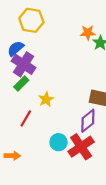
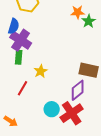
blue semicircle: (16, 49) -> (14, 26), turned 147
green rectangle: (21, 84) -> (19, 57), turned -40
orange arrow: (12, 156) -> (11, 121), turned 32

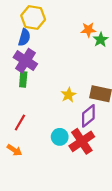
blue semicircle: (14, 26) -> (24, 37), moved
yellow star: (41, 71) -> (69, 95), moved
red line: (23, 88) -> (20, 122), moved

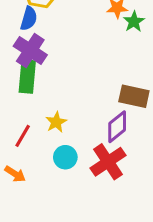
green rectangle: (23, 79) -> (27, 76), size x1.5
yellow star: (69, 95) -> (56, 122), moved
cyan circle: (60, 137) -> (65, 157), moved

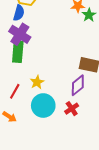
cyan circle: (65, 157) -> (43, 106), size x1.5
red cross: (108, 162) -> (72, 109), size x0.6

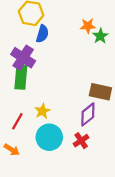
blue semicircle: (19, 13) -> (42, 34), moved

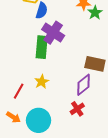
purple cross: (23, 58) -> (53, 33), moved
green rectangle: (21, 77) -> (42, 47), moved
cyan circle: (49, 137) -> (39, 120), moved

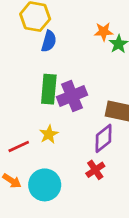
purple cross: (53, 33) -> (72, 96), moved, turned 35
red line: (19, 91) -> (19, 147), turned 35

